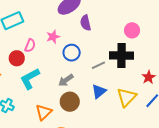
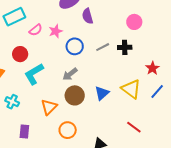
pink semicircle: (30, 46) -> (36, 30), moved, turned 32
black cross: (122, 55) -> (125, 47), size x0.6
gray line: (98, 65) -> (103, 47), moved
blue triangle: (99, 91) -> (102, 93), moved
yellow triangle: (126, 97) -> (131, 89), turned -35

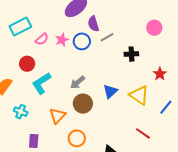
pink circle: (134, 22) -> (154, 28), moved
blue circle: (75, 46) -> (82, 41), moved
gray line: (103, 47) -> (107, 37), moved
blue line: (157, 92) -> (166, 107), moved
blue triangle: (102, 93) -> (110, 91), moved

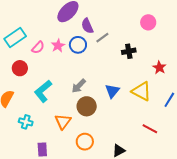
red circle: (27, 64) -> (20, 68), moved

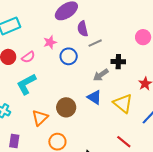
blue circle: (78, 45) -> (69, 56), moved
pink semicircle: (38, 47) -> (28, 57), moved
gray arrow: (79, 86) -> (101, 75), moved
blue triangle: (112, 91) -> (94, 97), turned -49

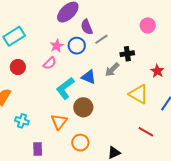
blue circle: (69, 56) -> (77, 46), moved
pink semicircle: (28, 57) -> (50, 63), moved
cyan L-shape: (26, 84) -> (65, 88), moved
blue triangle: (94, 97) -> (89, 77), moved

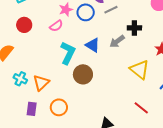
cyan L-shape: (65, 88) -> (68, 53), turned 145
orange triangle: (59, 122) -> (41, 83), moved
orange circle: (80, 143) -> (59, 107), moved

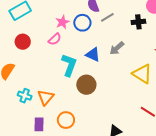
black cross: (134, 28) -> (138, 22), moved

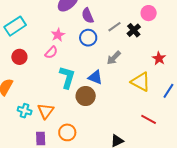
gray line: (107, 17) -> (114, 27), moved
black cross: (138, 22) -> (134, 30), turned -32
blue circle: (82, 23) -> (88, 38), moved
blue triangle: (93, 55) -> (95, 77), moved

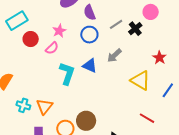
red circle: (19, 57) -> (31, 39), moved
blue triangle: (95, 77) -> (90, 66), moved
brown circle: (86, 96) -> (86, 121), moved

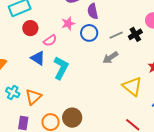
gray line: (116, 24) -> (116, 35), moved
pink star: (59, 31) -> (68, 23), moved
blue triangle: (90, 66) -> (38, 58), moved

